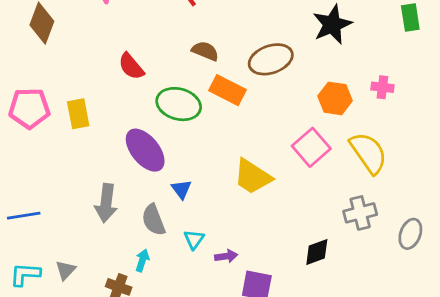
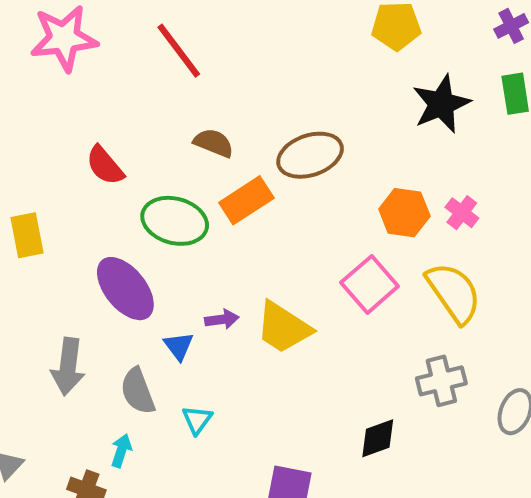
black star: (332, 24) -> (441, 104), moved
pink cross: (382, 87) -> (462, 213), moved, turned 30
orange rectangle: (227, 90) -> (246, 200), turned -60
purple arrow: (226, 256) -> (222, 319), moved

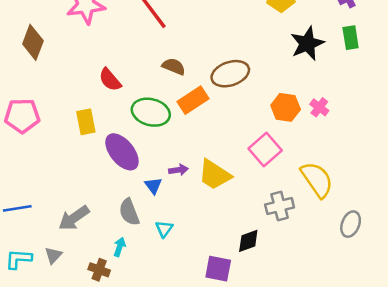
yellow rectangle: (27, 235) -> (86, 122), moved
yellow semicircle: (454, 293) -> (317, 180), moved
gray arrow: (68, 367) -> (74, 218), moved, turned 48
gray cross: (441, 381) -> (280, 206), moved
black diamond: (378, 438) -> (248, 241), moved

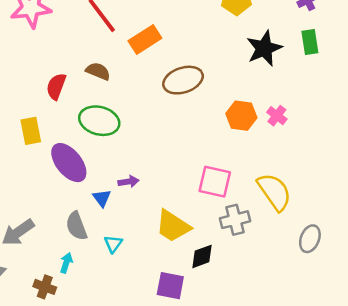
brown semicircle: (174, 66) -> (98, 71), moved
red semicircle: (110, 80) -> (56, 86), turned 60
orange rectangle: (193, 100) -> (145, 40), moved
pink square: (265, 149) -> (215, 182), moved, turned -36
yellow trapezoid: (215, 175) -> (173, 226), moved

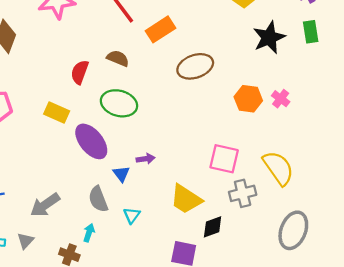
yellow rectangle: (31, 131) -> (57, 113), turned -55
gray ellipse: (310, 239) -> (293, 230), moved, size x1.5

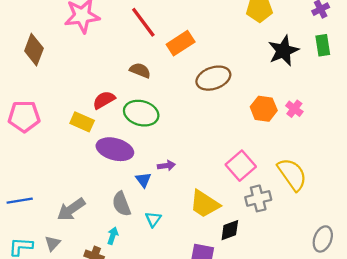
red semicircle: (80, 72) -> (104, 100), moved, turned 40
purple ellipse: (91, 141) -> (115, 149), turned -36
pink square: (224, 159) -> (241, 166), turned 36
gray ellipse: (293, 230) -> (323, 239), moved, size x0.7

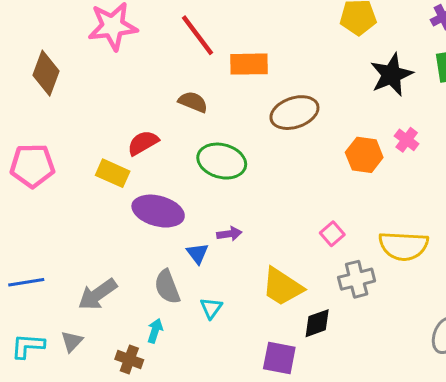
orange rectangle: (181, 43) -> (249, 64), turned 32
pink cross: (294, 109) -> (407, 140), moved
green ellipse: (141, 113) -> (222, 161), moved
pink square: (241, 166) -> (332, 234), size x0.6
yellow semicircle: (292, 174) -> (404, 246), turned 128

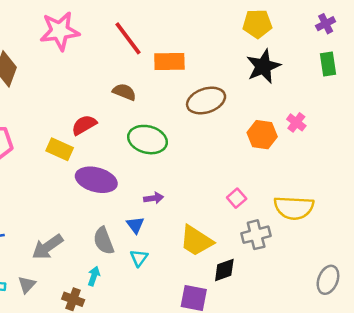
black star: (391, 75) -> (263, 66), moved
blue triangle: (197, 253) -> (135, 225), moved

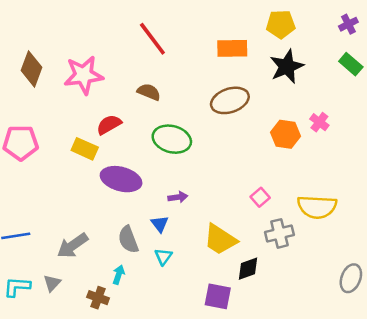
pink star: (60, 31) -> (83, 75), moved
orange rectangle: (169, 61) -> (232, 48), moved
green rectangle: (328, 64) -> (351, 64), turned -40

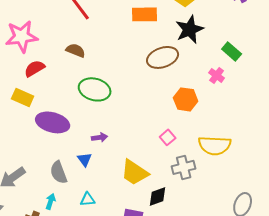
green rectangle: (351, 64) -> (232, 51), moved
brown ellipse: (230, 100) -> (163, 57), moved
red semicircle: (109, 125) -> (35, 68), moved
orange hexagon: (286, 134) -> (186, 99), moved
cyan triangle: (163, 256) -> (88, 199), moved, turned 49

